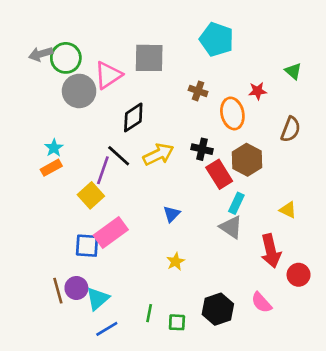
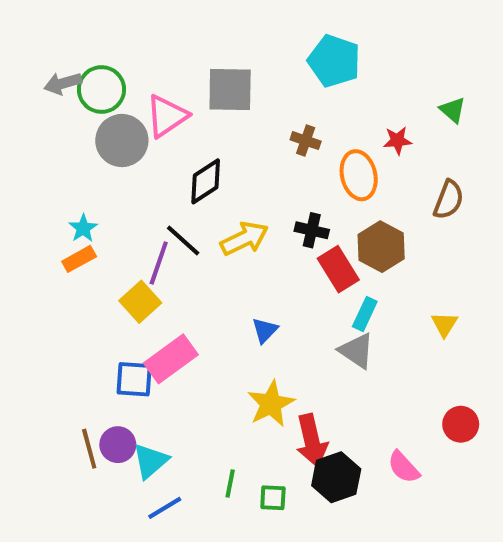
yellow triangle: (288, 210) -> (444, 324), turned 36
red arrow: (271, 251) -> (312, 441), moved
yellow star: (176, 262) -> (271, 404), size x1.6

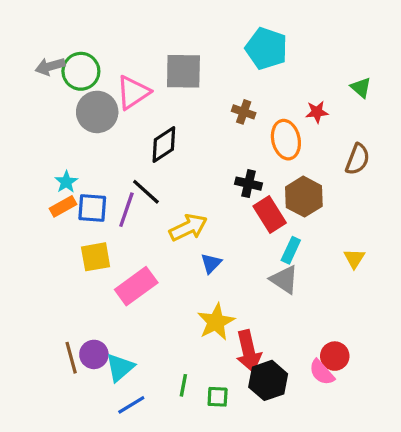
yellow arrow: (244, 238) -> (188, 228), moved
yellow square: (140, 302) -> (96, 257), moved, turned 32
blue square: (134, 379) -> (92, 208), moved
red circle: (461, 424) -> (335, 356), moved

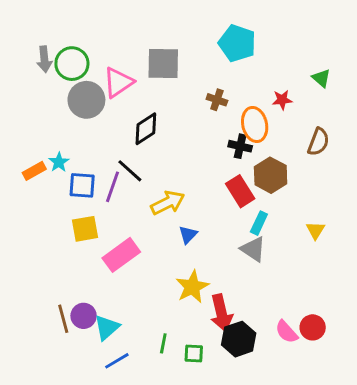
gray arrow: (50, 66) -> (44, 59), turned -80
black cross: (249, 184) -> (240, 146), moved
orange rectangle: (63, 206) -> (34, 171), moved
red circle: (335, 356) -> (313, 327), moved

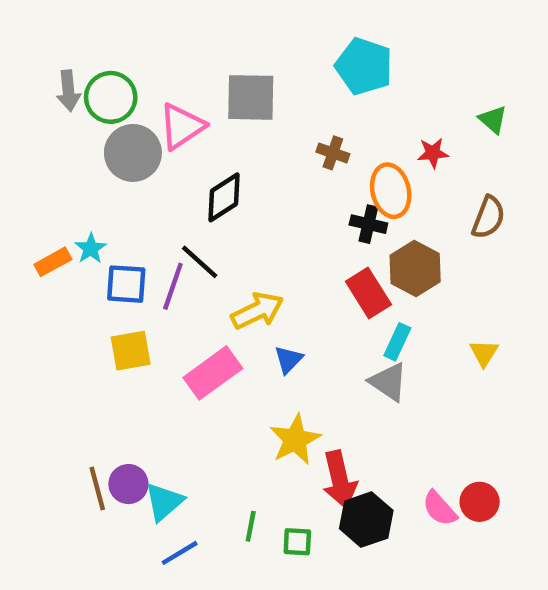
pink rectangle: (121, 255) -> (213, 373), moved

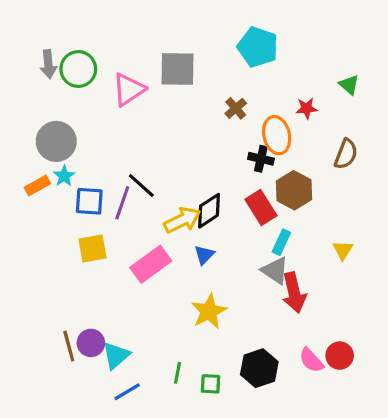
gray circle: (133, 153) -> (56, 141), moved
brown cross: (333, 153) -> (236, 108), turned 30
black diamond: (224, 197) -> (209, 211), moved
red arrow: (340, 480) -> (294, 293), moved

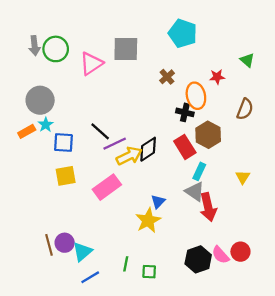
purple line: (122, 203) -> (115, 144), moved, turned 45
blue triangle: (204, 255) -> (158, 202), moved
black hexagon: (259, 368) -> (198, 259), moved

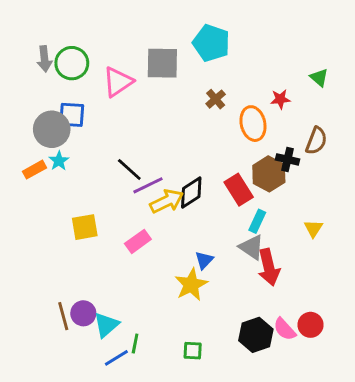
cyan pentagon: (183, 33) -> (211, 43), moved
black cross: (185, 112) -> (287, 159), moved
blue square: (63, 143) -> (72, 115), moved
pink rectangle: (107, 187) -> (138, 241), size x0.7
green line: (126, 264) -> (135, 344), moved

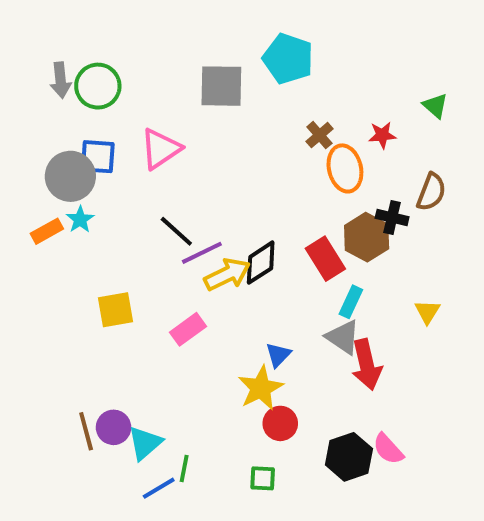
pink triangle: (118, 82) -> (161, 149), moved
brown cross: (216, 99) -> (319, 135), moved
red circle: (311, 325) -> (280, 423), moved

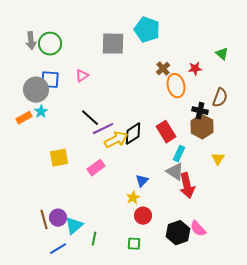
pink triangle: (161, 149) -> (82, 76), size x0.6
brown hexagon: (367, 237) -> (202, 127), moved
yellow star: (261, 388) -> (133, 198), size x0.6
blue line: (159, 488) -> (58, 249), moved

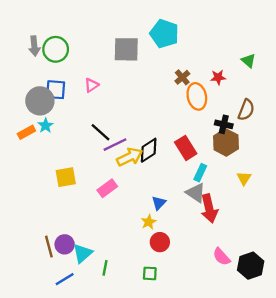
black hexagon: (178, 233) -> (251, 266), moved

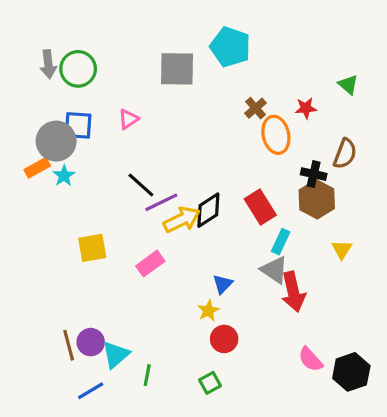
orange rectangle: (26, 132) -> (37, 168), moved
green square: (150, 273) -> (210, 383), turned -32

